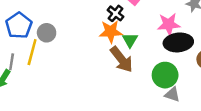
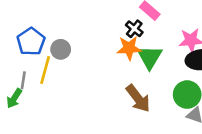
green triangle: (130, 40) -> (150, 57), size x1.5
brown arrow: (122, 59) -> (138, 98), moved

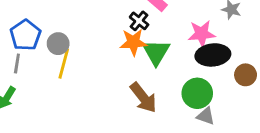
yellow line: (45, 70) -> (64, 63), moved
gray line: (23, 80) -> (17, 63), moved

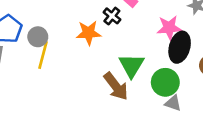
orange star: (133, 42) -> (89, 33), moved
green triangle: (156, 52) -> (131, 65), moved
black ellipse: (213, 55) -> (180, 47), turned -68

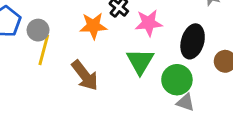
pink star: (169, 28) -> (149, 23), moved
brown arrow: (116, 86) -> (85, 75), moved

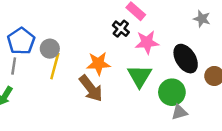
orange star: (93, 26) -> (98, 64), moved
black ellipse: (193, 41) -> (186, 59), turned -48
gray triangle: (185, 102) -> (179, 112), turned -35

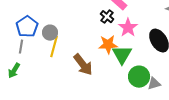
pink star: (147, 42) -> (128, 28), turned -30
orange star: (98, 64) -> (108, 45), moved
green circle: (172, 92) -> (139, 77), moved

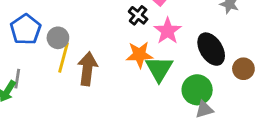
gray line: (21, 47) -> (17, 79), moved
brown arrow: (83, 65) -> (87, 69), moved, turned -135
green circle: (139, 77) -> (197, 90), moved

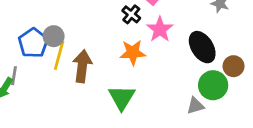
blue pentagon: (26, 29) -> (33, 43), moved
green triangle: (159, 69) -> (122, 98), moved
green circle: (197, 90) -> (213, 85), moved

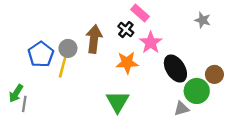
gray circle: (54, 36) -> (68, 48), moved
black ellipse: (202, 47) -> (175, 69), moved
brown arrow: (82, 66) -> (94, 39), moved
gray line: (14, 76) -> (24, 104), moved

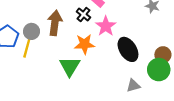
green circle: (197, 91) -> (159, 70), moved
green triangle: (118, 102) -> (70, 66), moved

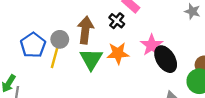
pink star: (106, 26) -> (152, 45), moved
green triangle: (70, 66) -> (91, 59), moved

